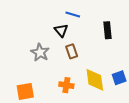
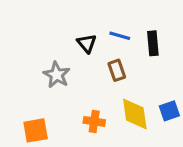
blue line: (73, 14) -> (120, 36), moved
brown rectangle: (72, 51) -> (117, 70), moved

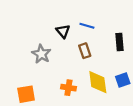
black rectangle: (153, 43) -> (120, 42), moved

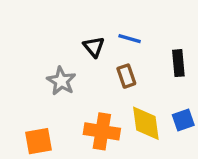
orange cross: (68, 88) -> (102, 131), size x1.5

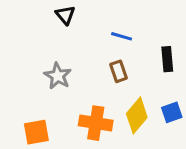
black triangle: (94, 47) -> (65, 15), moved
yellow diamond: (146, 123) -> (137, 115), turned 48

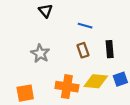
black rectangle: (167, 59) -> (110, 49), moved
yellow diamond: (137, 115) -> (96, 81), turned 55

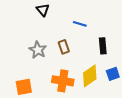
brown rectangle: (83, 50) -> (64, 47), moved
yellow diamond: (96, 81) -> (90, 76), turned -40

